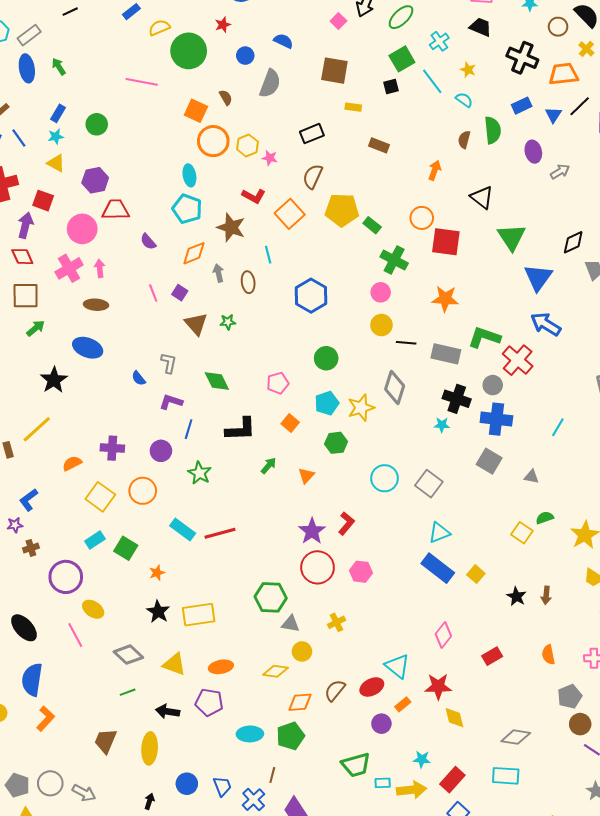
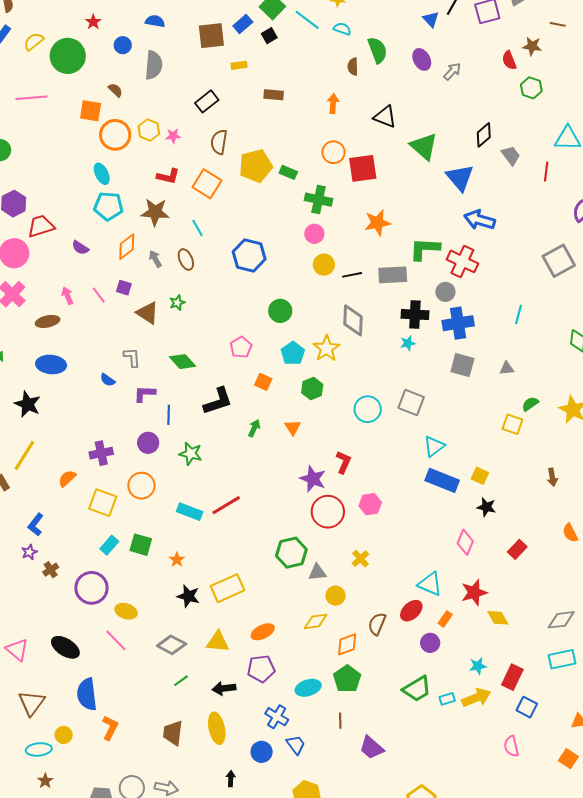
blue rectangle: (522, 106) -> (243, 24), moved
pink arrow: (100, 268) -> (67, 296), moved
black star: (516, 596) -> (486, 507), moved
blue cross: (254, 800) -> (277, 717), moved

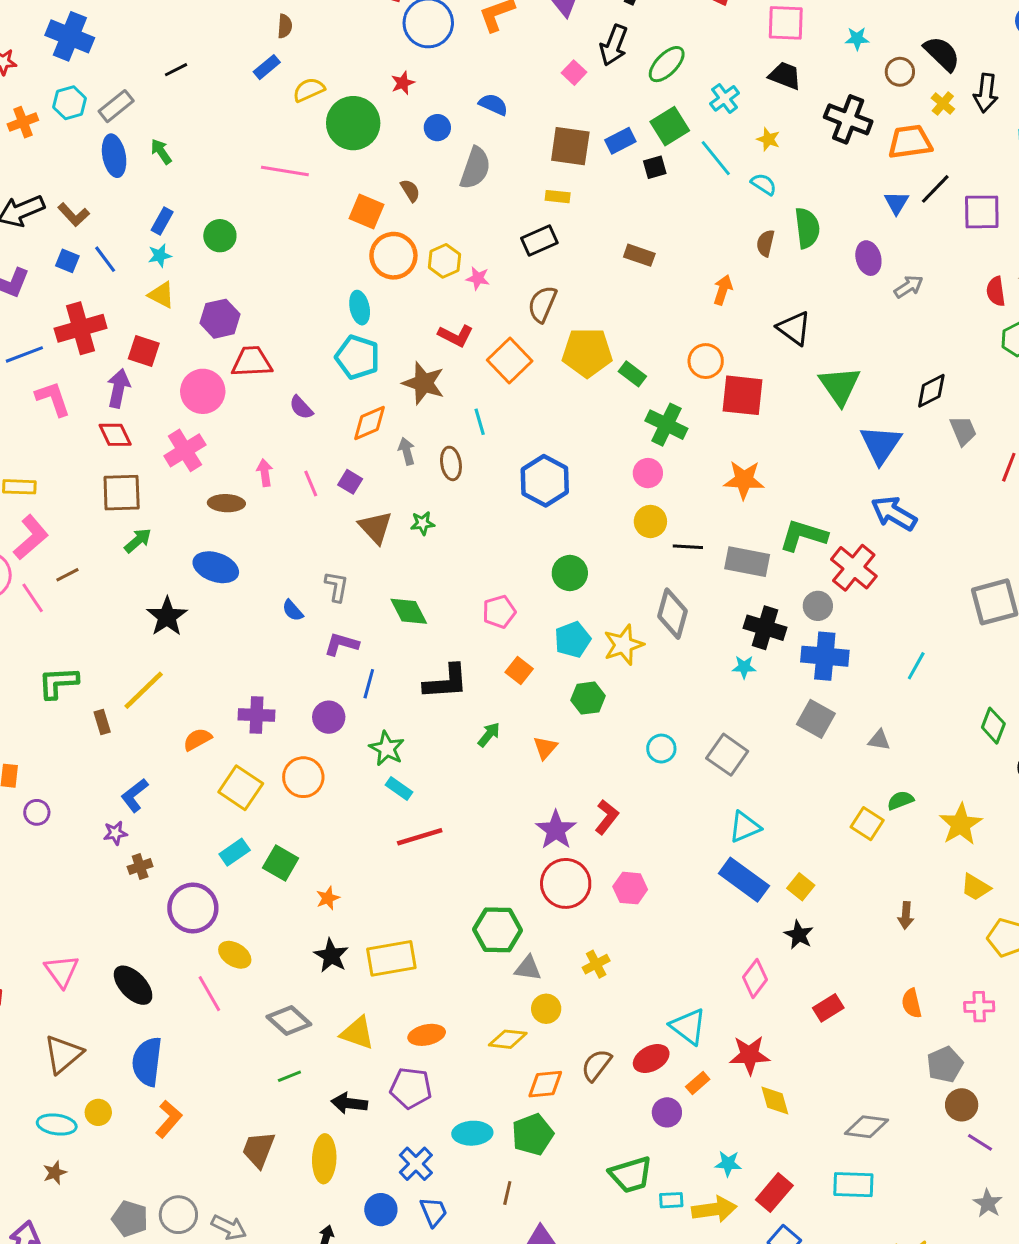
yellow rectangle: (239, 65) -> (558, 197), moved
cyan circle: (368, 409) -> (661, 749), size x0.7
cyan rectangle: (190, 512) -> (399, 789), moved, size x0.7

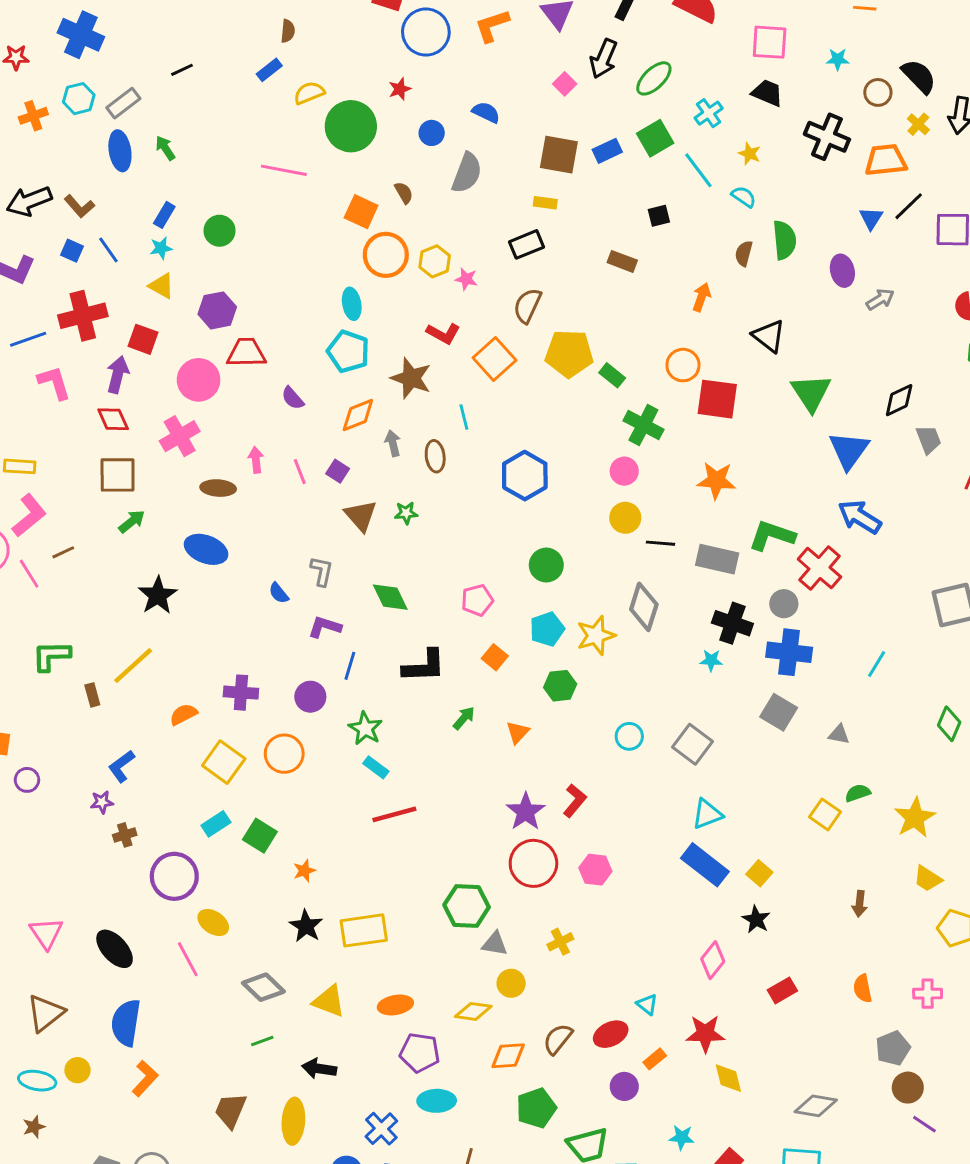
black square: (655, 167) -> (659, 216), moved
cyan triangle: (688, 1026) -> (647, 1004), size x0.6
purple pentagon: (411, 1088) -> (420, 1053), moved
green pentagon: (533, 1134) -> (536, 1108), moved

